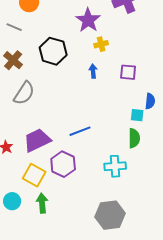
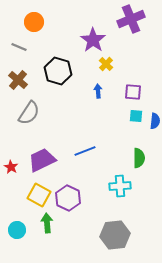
yellow cross: (101, 44) -> (106, 64), turned -32
cyan square: (137, 115) -> (136, 116), moved
purple hexagon: (63, 164) -> (68, 198), moved
cyan circle: (12, 201) -> (17, 230), moved

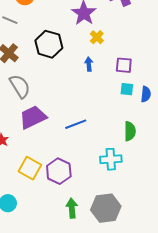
gray semicircle: (29, 113) -> (20, 86), turned -65
purple trapezoid: (42, 160) -> (33, 117), moved
green arrow: (47, 223) -> (72, 208), moved

